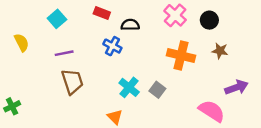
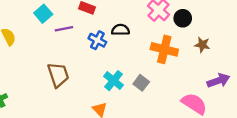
black circle: (209, 20) -> (183, 18), moved
black semicircle: (130, 25) -> (120, 30), moved
purple line: (64, 53) -> (64, 29), moved

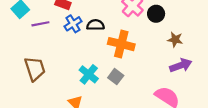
blue cross: (97, 40) -> (73, 24), moved, turned 30
orange cross: (164, 49) -> (121, 44), moved
purple arrow: (218, 81) -> (181, 65), moved

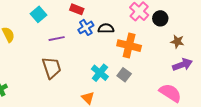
purple line: (40, 24) -> (57, 39), moved

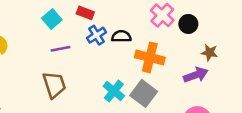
cyan square: (39, 14) -> (52, 19), moved
purple arrow: (182, 65) -> (196, 75), moved
gray square: (124, 75) -> (144, 93), size x1.5

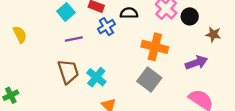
black semicircle: (121, 36) -> (129, 13), moved
brown star: (209, 53) -> (213, 34), moved
cyan cross: (114, 91) -> (96, 77), moved

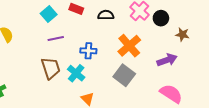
blue cross: (106, 27) -> (88, 51), moved, turned 35
orange cross: (155, 47) -> (129, 46), turned 35

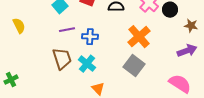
blue cross: (88, 51) -> (90, 37), moved
purple arrow: (167, 60) -> (187, 51), moved

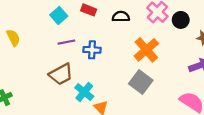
brown trapezoid: (62, 59) -> (61, 74), turned 80
cyan cross: (87, 64) -> (84, 92), moved

